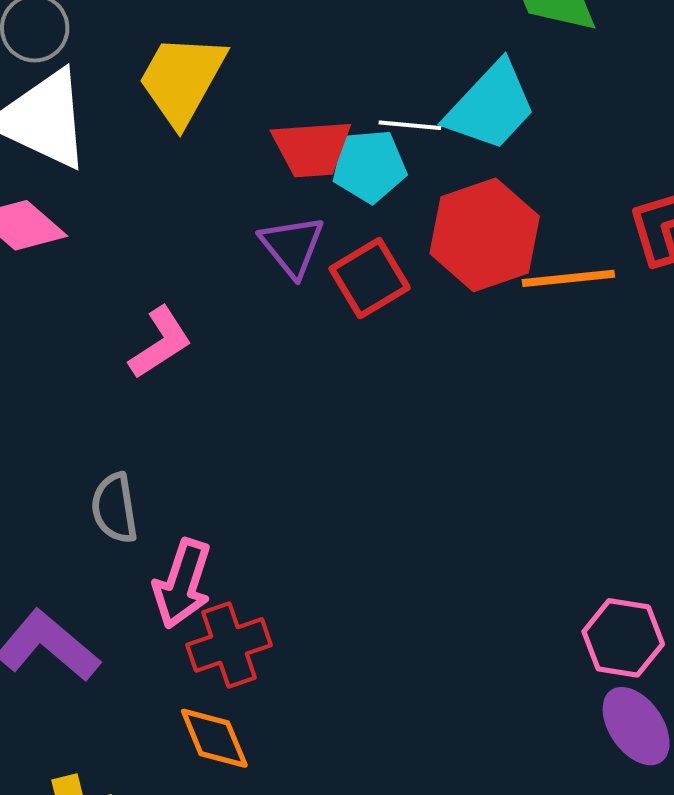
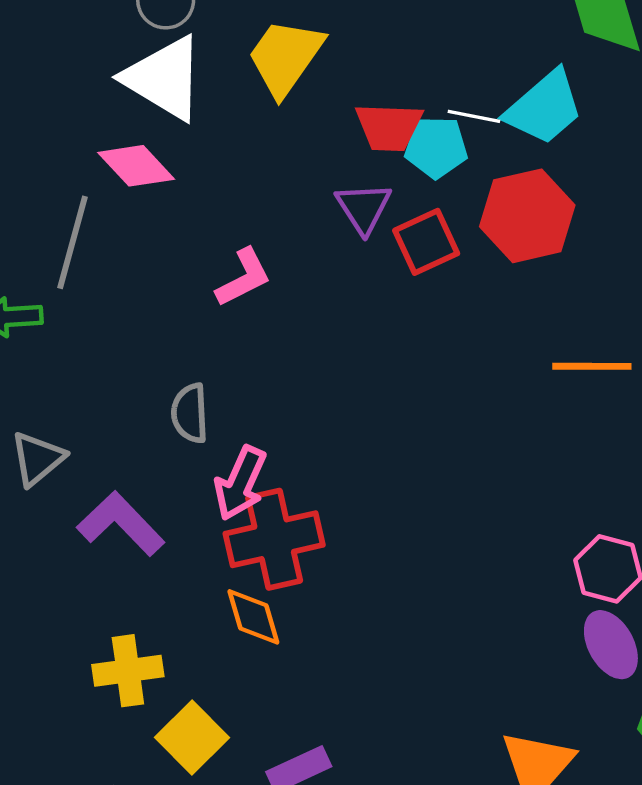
orange line: (568, 278) -> (592, 366), moved
red cross: (229, 645) -> (274, 539), size x1.4

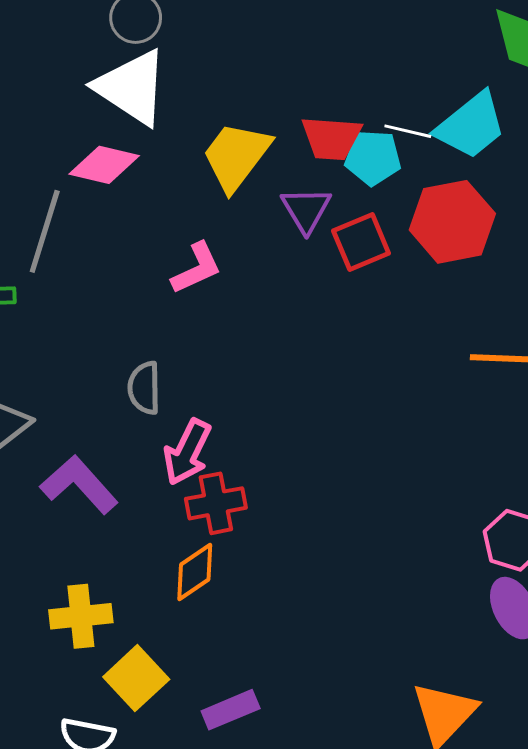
yellow trapezoid: (285, 57) -> (236, 156), moved
pink diamond: (136, 166) -> (104, 165), turned -36
red cross: (274, 539) -> (216, 503), size x0.7
orange diamond: (253, 617) -> (195, 572), turned 70

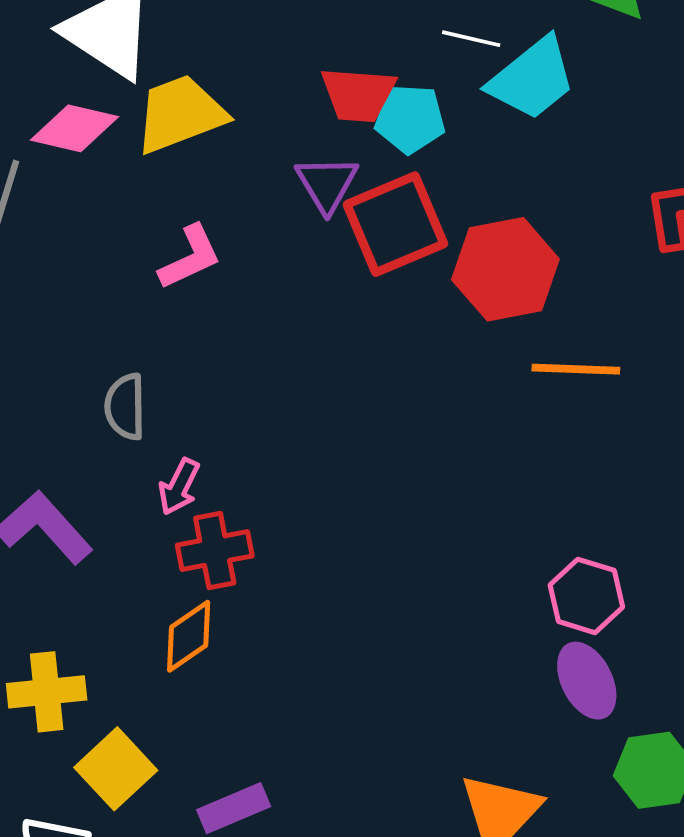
white line: (408, 131) -> (471, 39), moved
yellow trapezoid: (236, 156) -> (180, 114), moved, turned 32
red hexagon: (452, 222) -> (505, 269), moved
red square: (361, 242) -> (395, 224), size x1.4
pink arrow: (187, 452) -> (179, 487), size x0.7

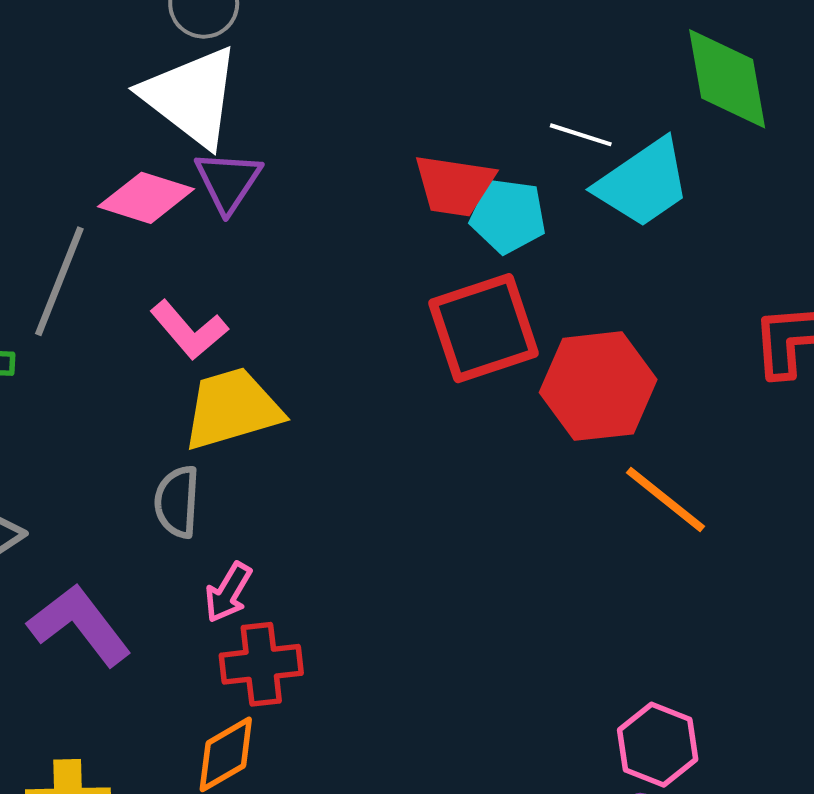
yellow trapezoid: (180, 114) -> (232, 409), moved
purple triangle: (327, 184) -> (228, 181), moved
pink L-shape: (190, 257) -> (189, 330), moved, turned 70
orange line: (576, 369) -> (666, 500), turned 32

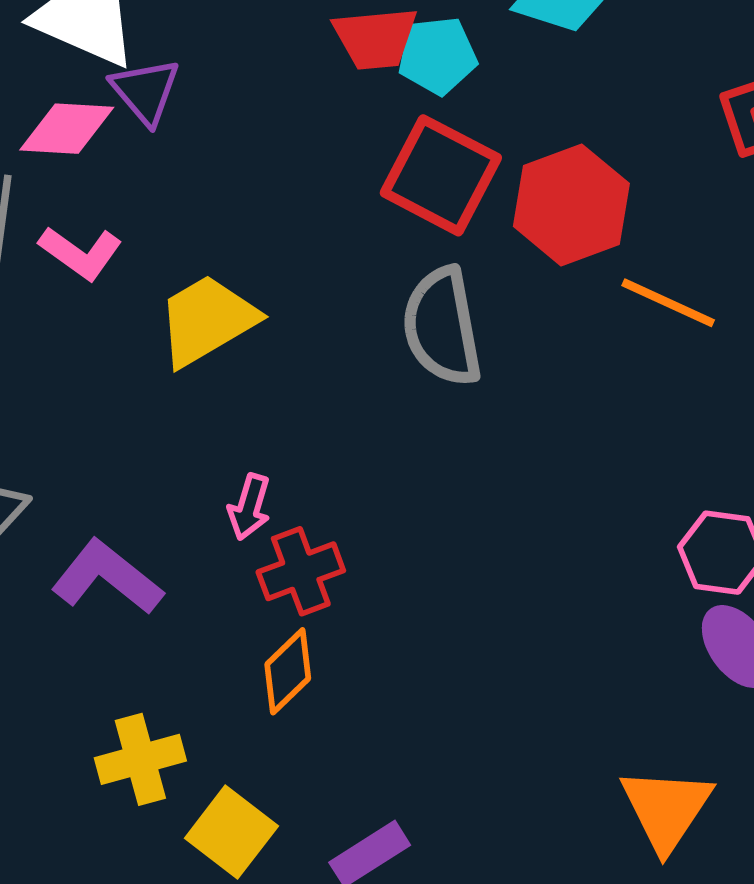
red square: (483, 328) -> (441, 175), turned -30
pink L-shape: (189, 330) -> (81, 253), moved
gray semicircle: (177, 502) -> (442, 327), moved, size x1.6

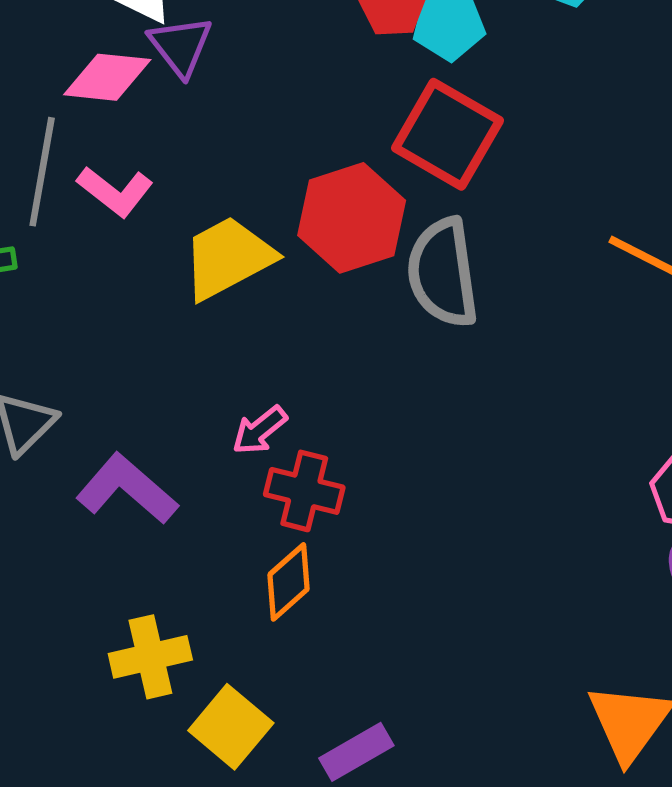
red hexagon: (571, 205) -> (352, 218), moved
pink arrow: (249, 507) -> (260, 430), turned 32
red cross: (301, 571) -> (304, 491), turned 32

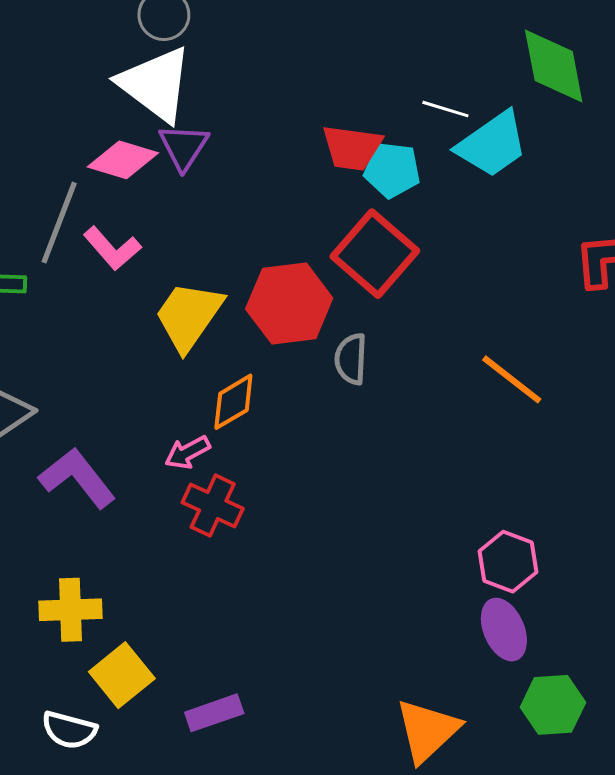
yellow trapezoid: (228, 258) -> (189, 316), turned -38
gray semicircle: (443, 273) -> (351, 359), size x0.6
orange diamond: (288, 582) -> (233, 402), moved

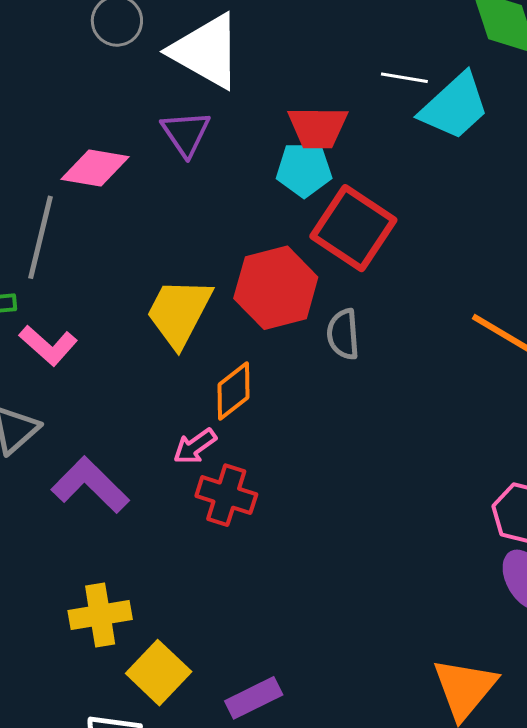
white triangle: (156, 84) -> (206, 51), moved
purple triangle: (184, 147) -> (186, 133), moved
cyan pentagon: (392, 170) -> (304, 170), moved
pink L-shape: (112, 248) -> (48, 345), moved

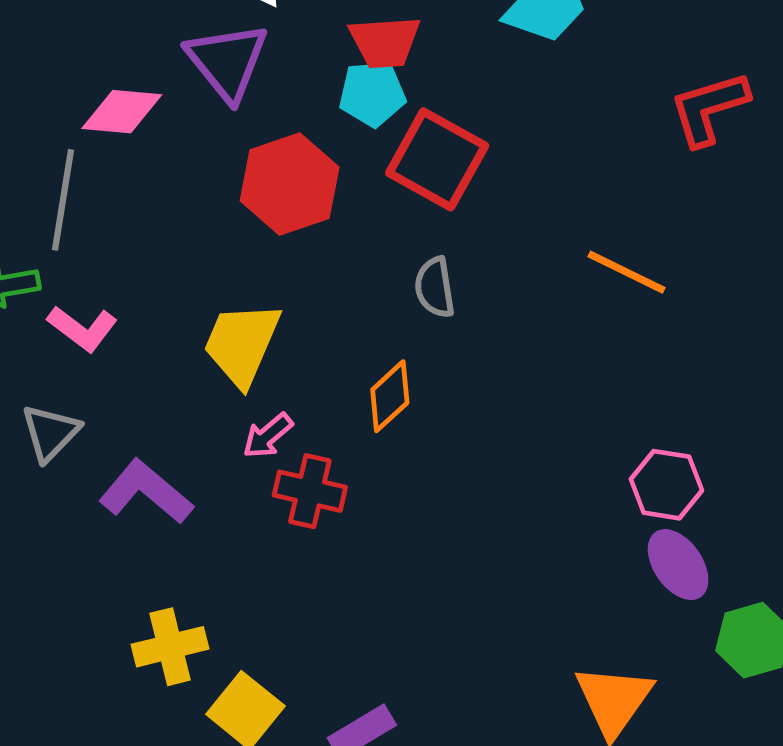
purple triangle: (186, 133) -> (227, 62), size x1.4
red hexagon: (276, 288) -> (290, 184), moved
yellow trapezoid: (179, 312) -> (242, 344), moved
orange diamond: (234, 391) -> (390, 396), moved

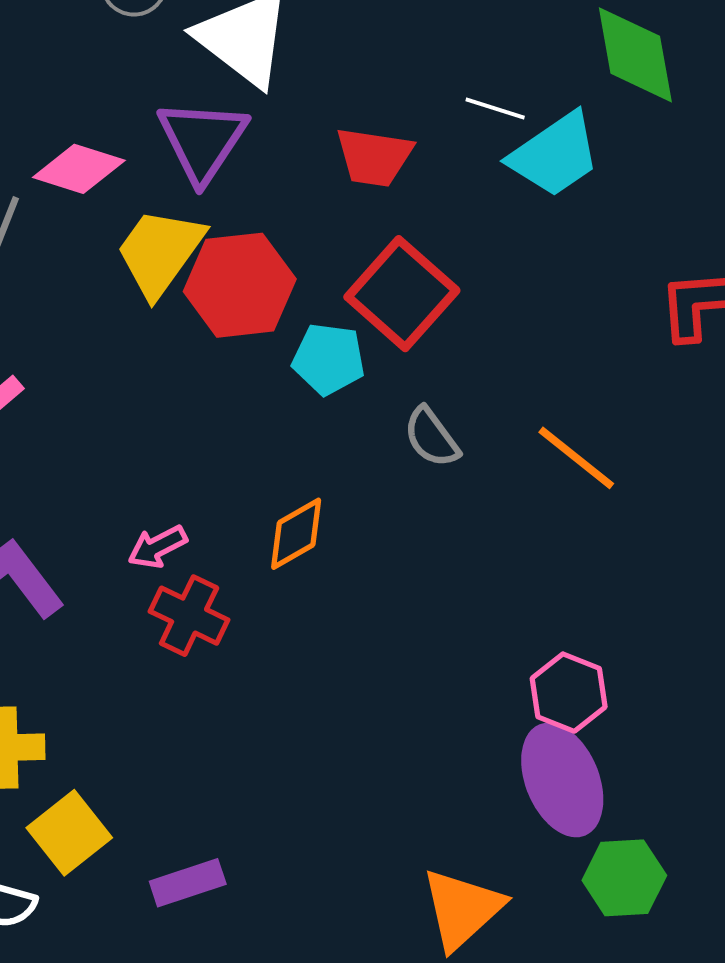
cyan pentagon: (372, 94) -> (329, 359), moved
gray semicircle: (435, 287) -> (431, 437), moved, turned -40
yellow trapezoid: (242, 344) -> (160, 252), moved
purple ellipse: (678, 565) -> (562, 780), size x1.4

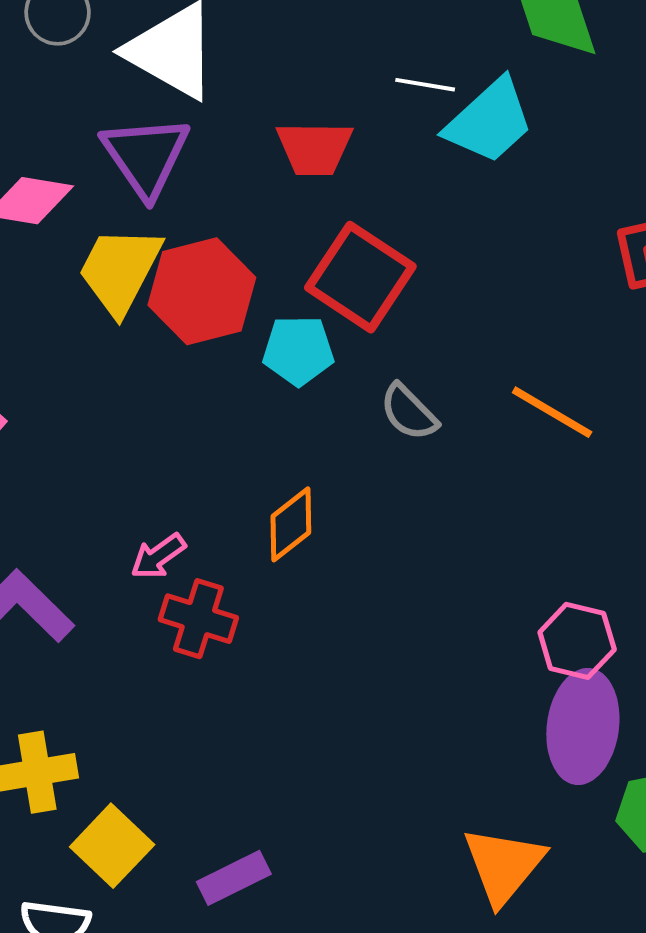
purple ellipse: (562, 780) -> (583, 727), turned 38

